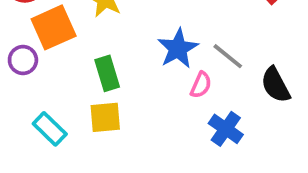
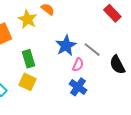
yellow square: (105, 117) -> (27, 82), turned 30
blue cross: (226, 129) -> (78, 87), moved

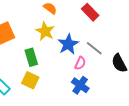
red rectangle: (112, 13) -> (90, 12), moved
yellow star: (27, 19) -> (45, 31), moved

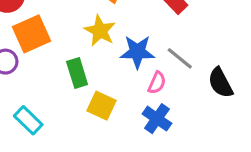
blue star: (68, 44) -> (137, 52), turned 30
yellow square: (30, 80) -> (102, 106), moved

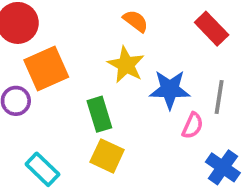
gray line: (180, 58) -> (219, 97), turned 60
yellow square: (102, 106) -> (107, 156), moved
blue cross: (157, 119) -> (223, 167), moved

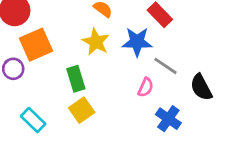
blue star: (170, 89) -> (137, 42), moved
gray line: (219, 97) -> (166, 66), turned -65
yellow square: (107, 156) -> (82, 110), turned 30

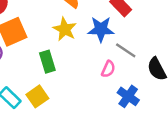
yellow square: (82, 110) -> (37, 96), moved

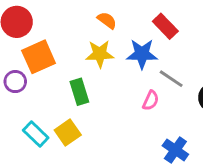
yellow star: (65, 29) -> (100, 54), turned -30
blue cross: (128, 96) -> (175, 150), moved

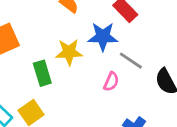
yellow star: (100, 54) -> (69, 52), moved

